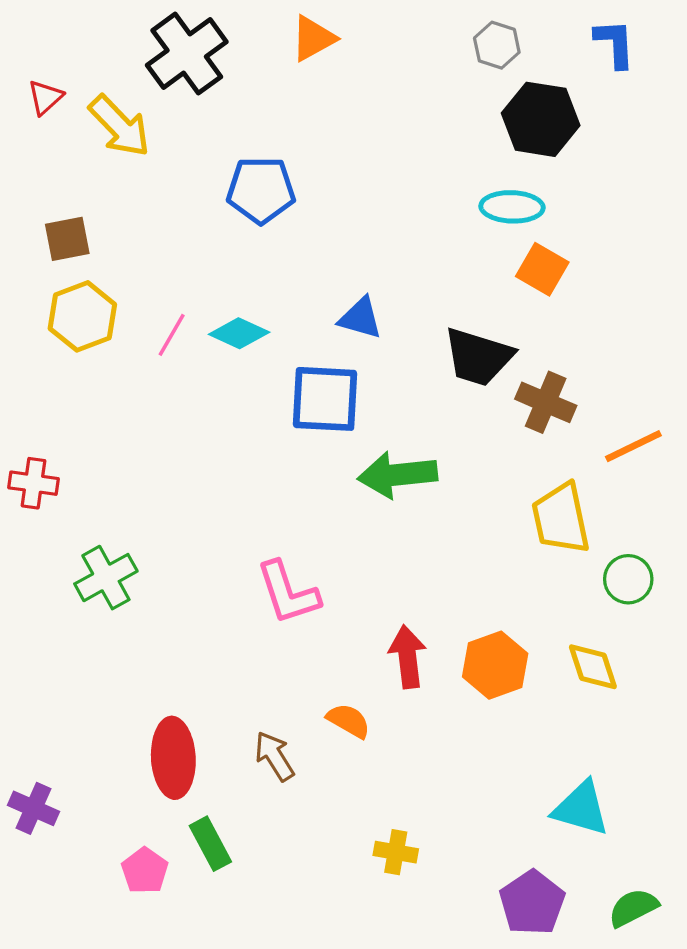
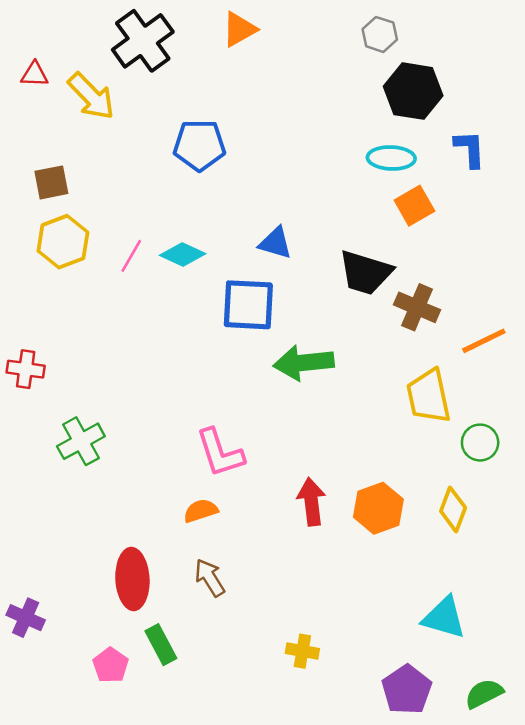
blue L-shape: (615, 43) -> (470, 149), moved
red triangle: (45, 97) -> (35, 74), turned 44
orange square: (542, 269) -> (414, 206), turned 30
yellow diamond: (593, 667) -> (453, 509), turned 39
orange semicircle: (349, 721) -> (201, 511), moved, turned -48

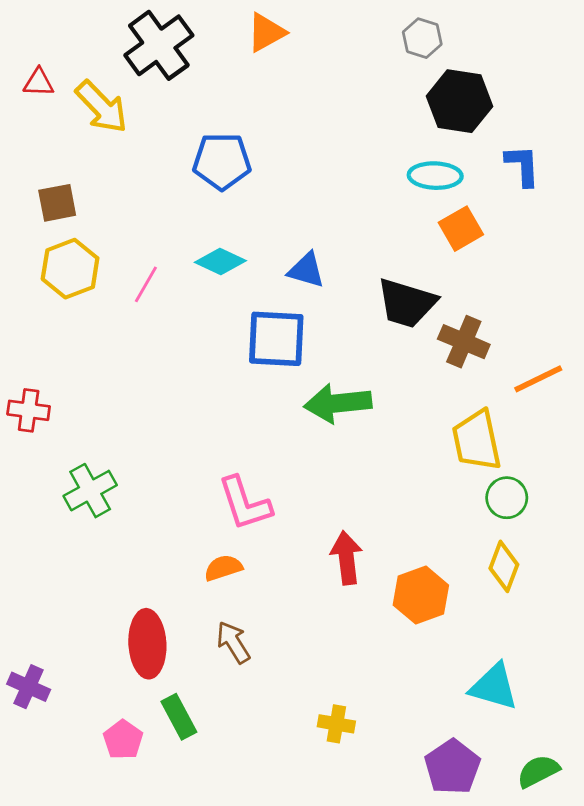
cyan diamond: (183, 255) -> (220, 261), moved
green circle: (480, 443) -> (507, 498), moved
orange hexagon: (378, 508) -> (421, 595), moved

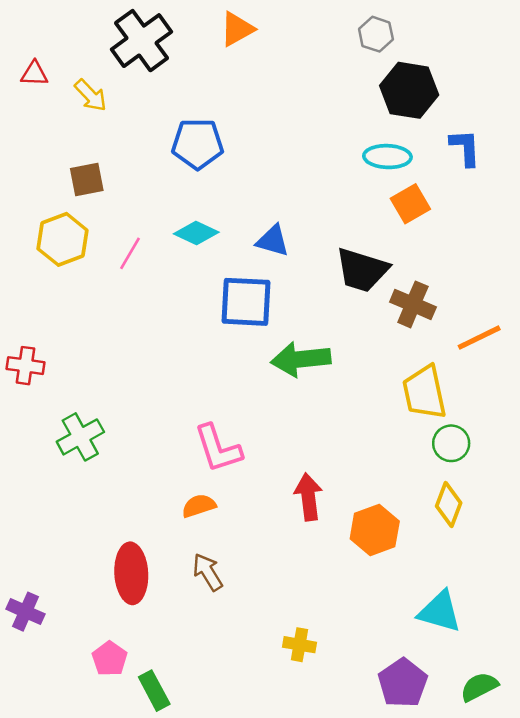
yellow arrow: (102, 107) -> (90, 95), size x0.7
brown square: (57, 203) -> (87, 179), moved
green rectangle: (179, 717) -> (154, 691), moved

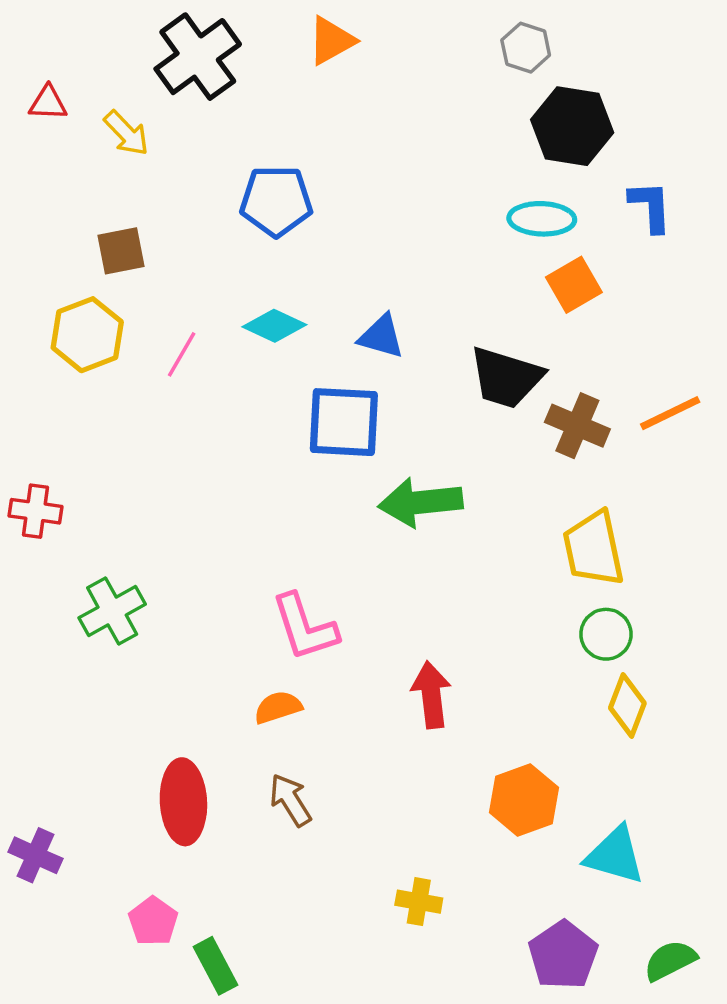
orange line: (479, 338) -> (670, 413), moved
green circle: (451, 443) -> (606, 634), moved
orange hexagon: (375, 530) -> (524, 800), moved

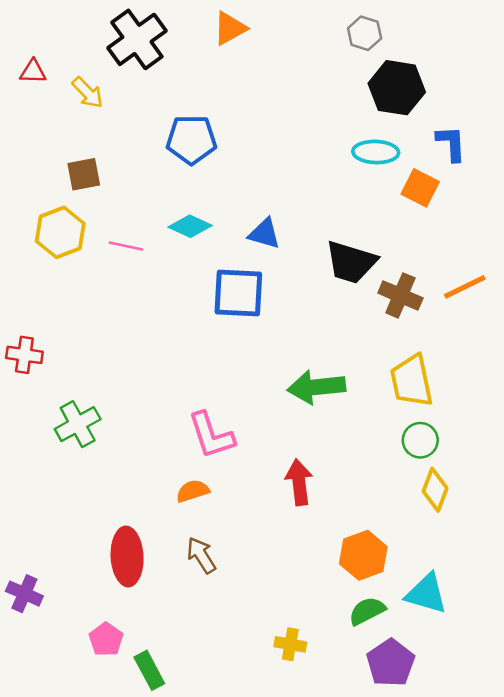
orange square: (574, 285) -> (420, 188), moved, turned -33
pink line: (182, 354) -> (126, 246), turned 72
green arrow: (421, 502) -> (316, 387), moved
yellow cross: (419, 902) -> (290, 644), moved
green semicircle: (670, 960) -> (367, 611), moved

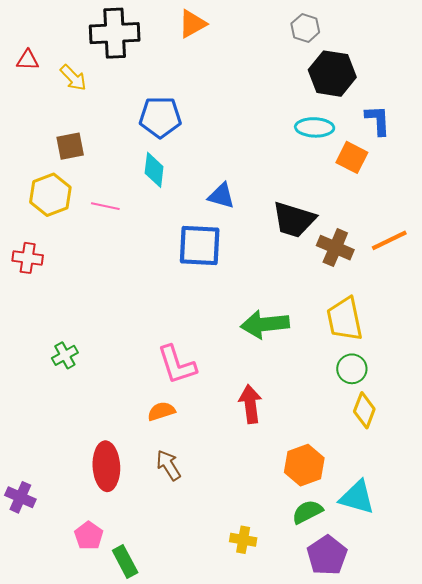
black cross: (137, 39) -> (115, 33), turned 33
cyan diamond: (190, 226) -> (154, 170), moved, turned 72
red cross: (24, 355) -> (28, 258), moved
green cross: (78, 424) -> (65, 355), size x0.7

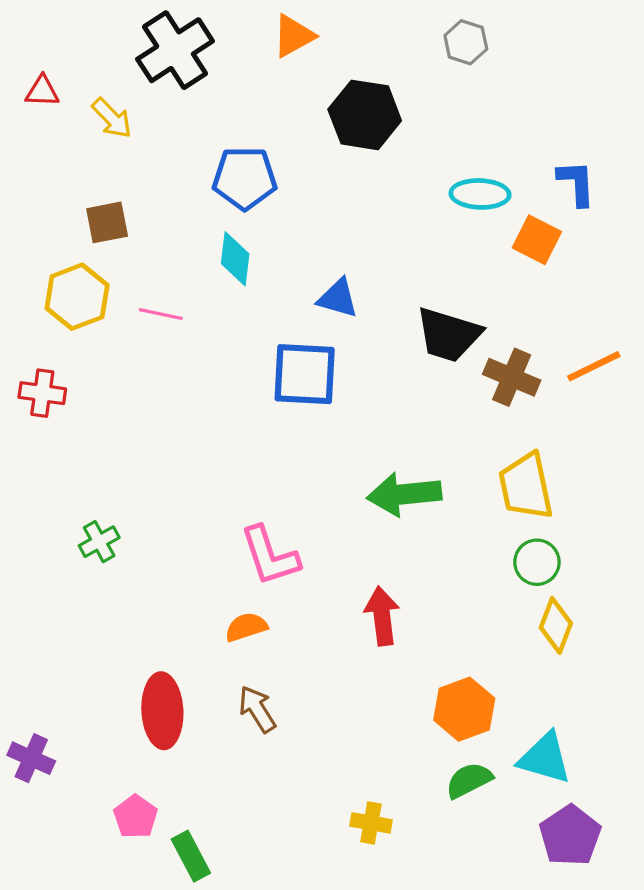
black cross: (115, 33) -> (175, 50), turned -30
black hexagon: (332, 74) -> (365, 115), moved
purple pentagon: (327, 555) -> (570, 836), moved

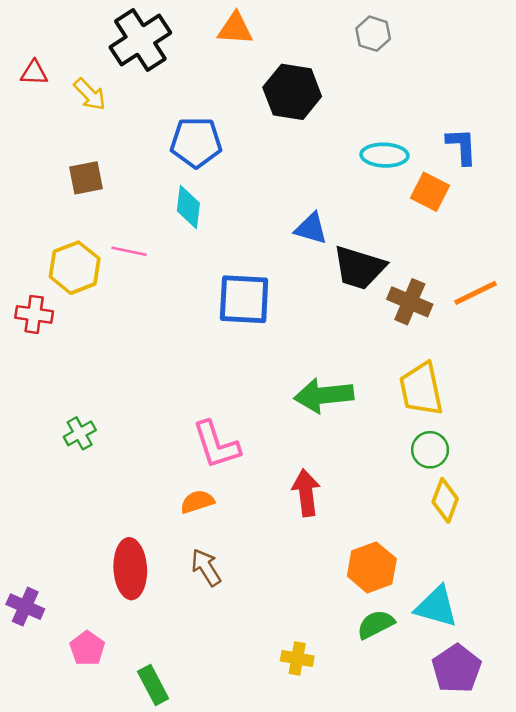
orange triangle: (294, 36) -> (235, 29), turned 33
yellow hexagon: (77, 297) -> (75, 268), moved
blue triangle: (338, 298) -> (311, 228), moved
pink pentagon: (136, 817) -> (87, 648), moved

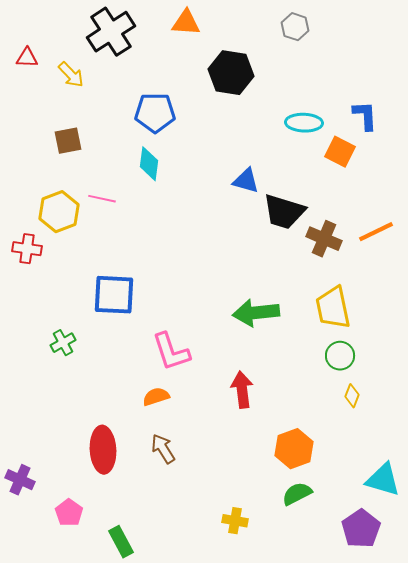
blue square: (244, 299) -> (114, 295), moved
yellow diamond: (445, 500) -> (352, 396), size x0.7
cyan triangle: (436, 607) -> (383, 480), moved

